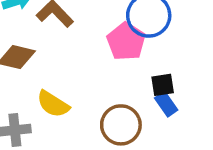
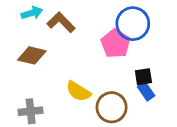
yellow semicircle: (53, 104) -> (78, 91), moved

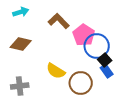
brown L-shape: (61, 22) -> (59, 21), moved
blue circle: (133, 24) -> (97, 46), moved
black square: (143, 77) -> (105, 60), turned -32

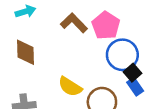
pink pentagon: (84, 35) -> (106, 25), moved
brown diamond: (21, 44) -> (26, 52), turned 75

